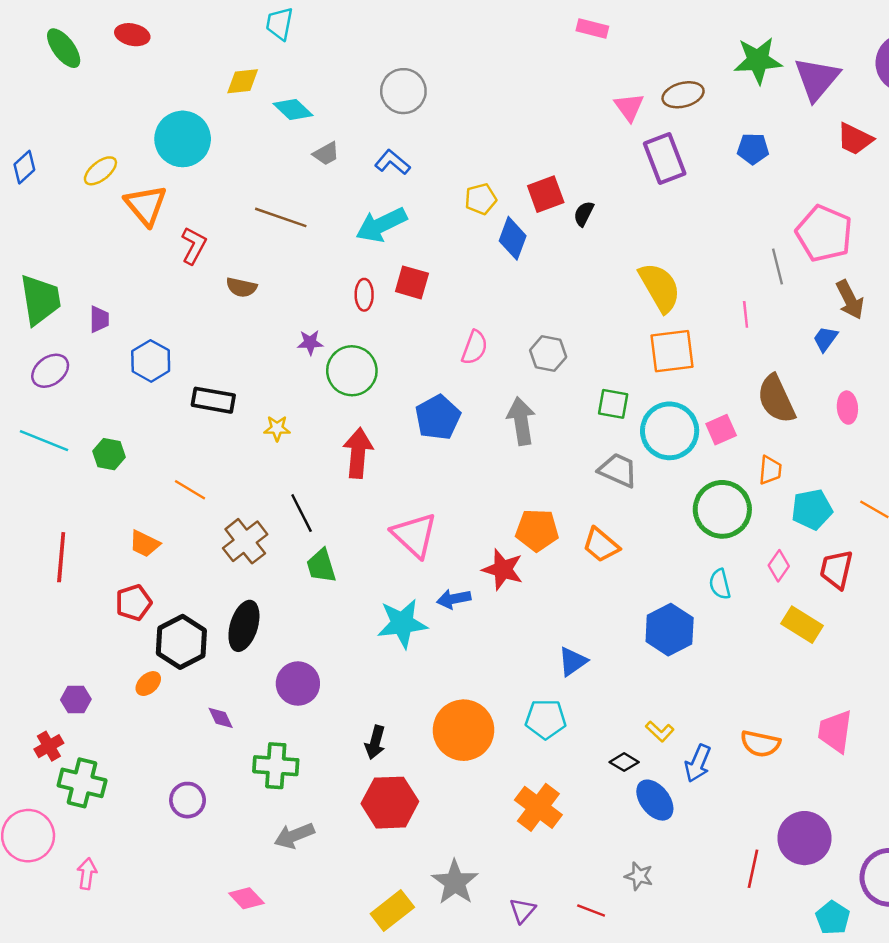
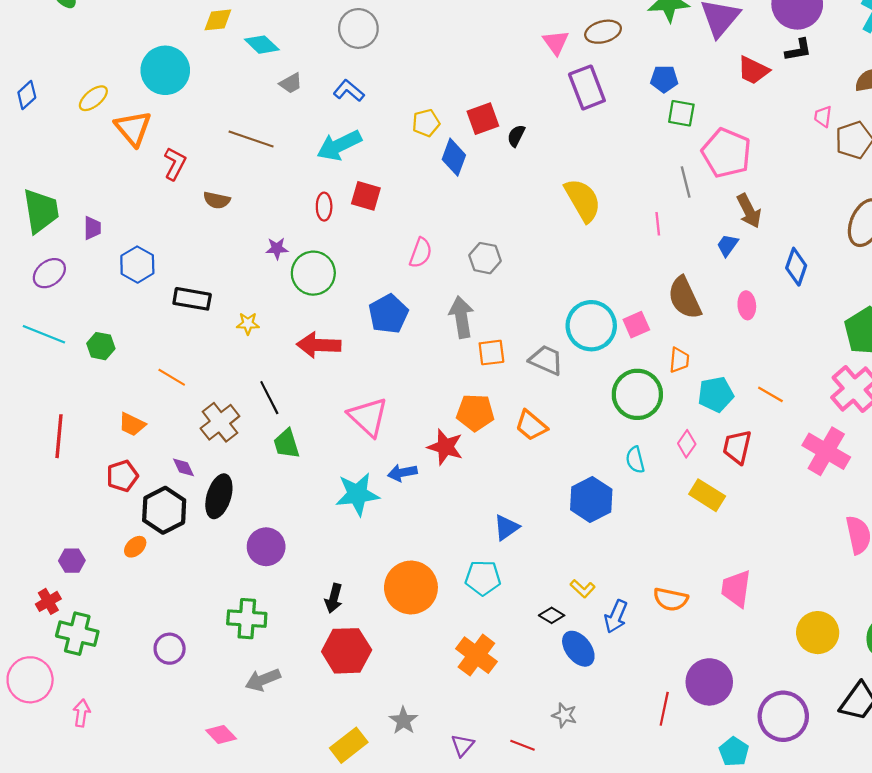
orange square: (672, 351) -> (491, 353), moved, size x0.7
green square: (613, 404) -> (681, 113), moved
red arrow: (358, 453) -> (319, 345), turned -93
purple diamond: (221, 718) -> (183, 467), moved
gray star: (455, 882) -> (403, 721), size x0.7

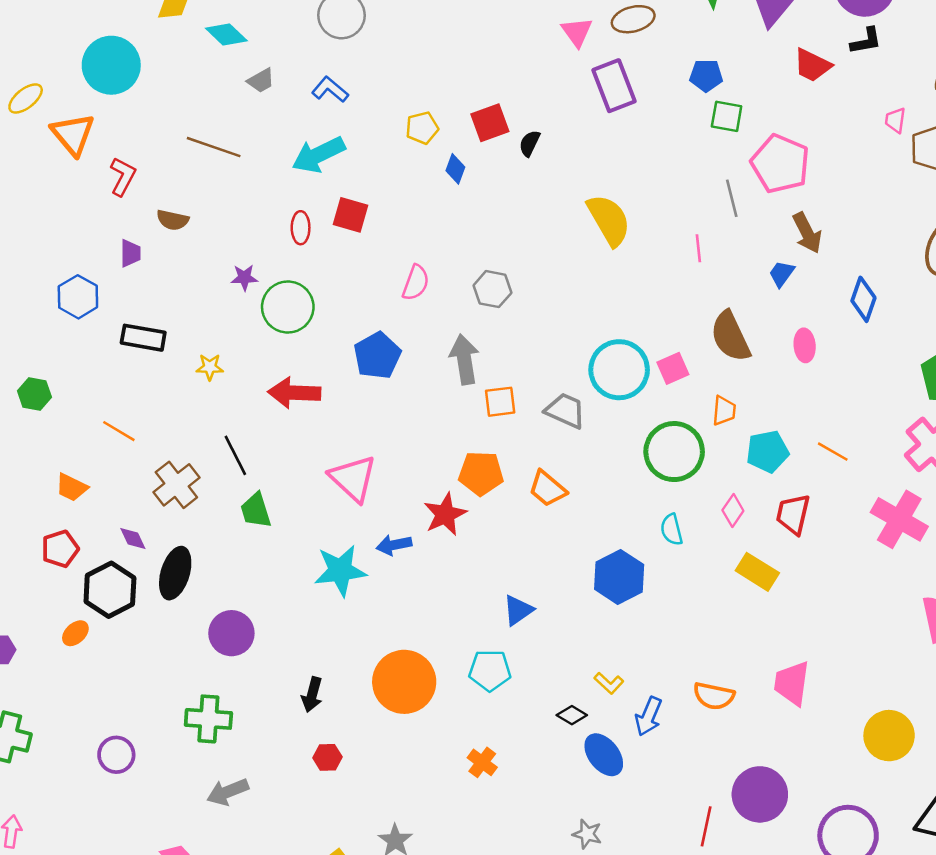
blue diamond: (454, 157) -> (455, 169), size x0.7
purple trapezoid: (92, 228) -> (130, 253), moved
red star: (445, 447) -> (445, 514), turned 30
red hexagon: (347, 651) -> (327, 757), size x0.5
orange cross: (476, 655) -> (482, 762), size x0.6

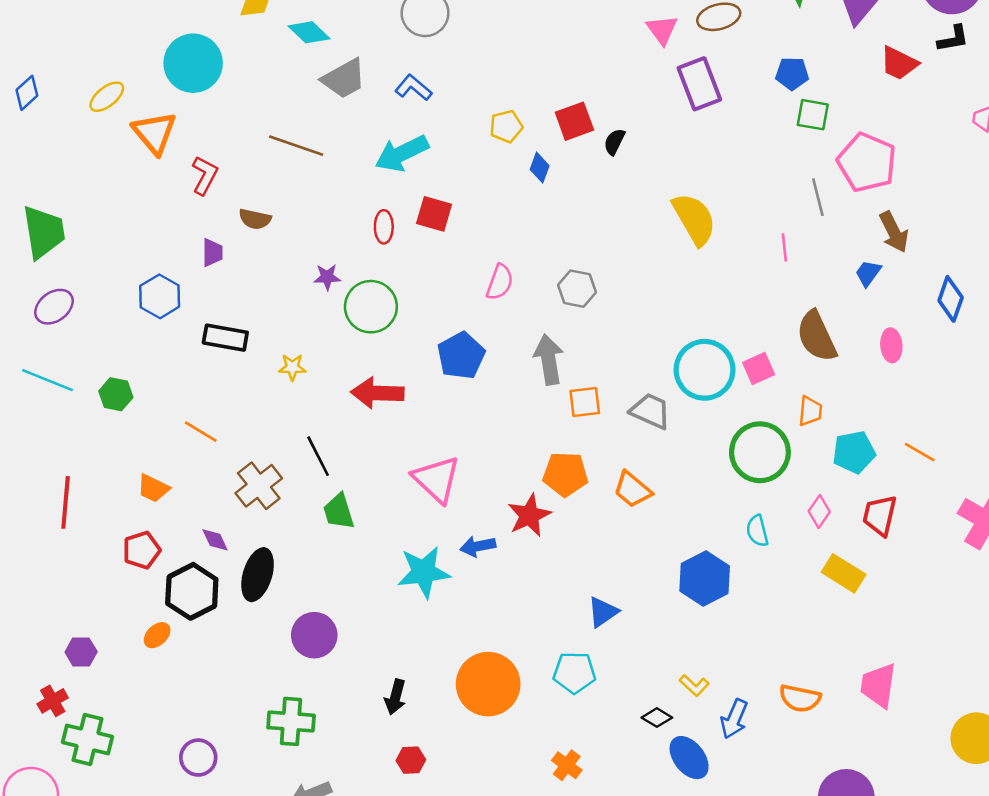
gray trapezoid: (261, 81) -> (344, 79), size x1.6

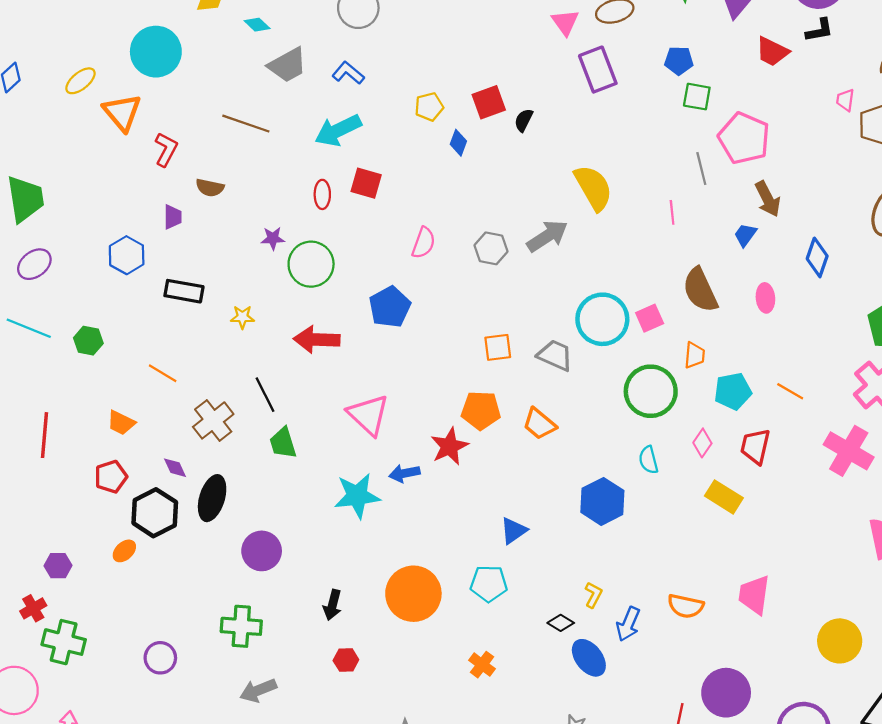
cyan diamond: (309, 32) -> (257, 25), size x0.7
gray arrow: (549, 359) -> (547, 236), moved, turned 66
yellow L-shape: (694, 685) -> (593, 595), turned -105

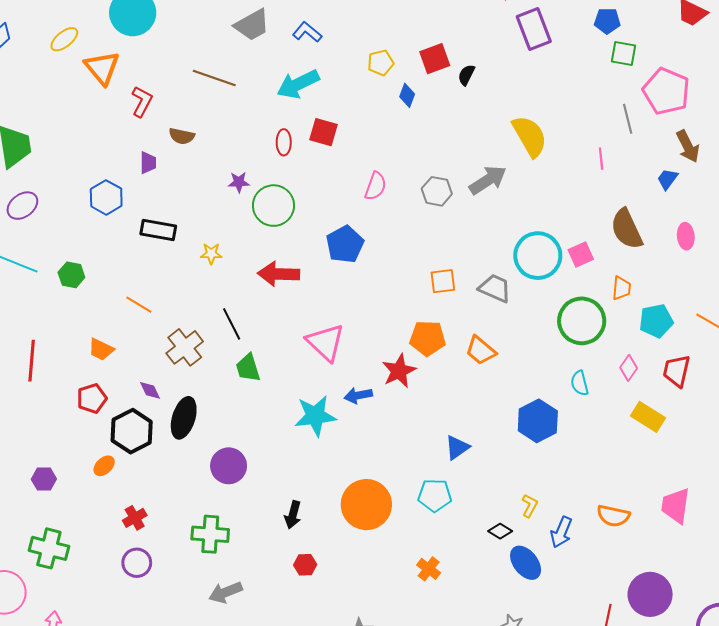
red cross: (33, 608) -> (135, 518), moved

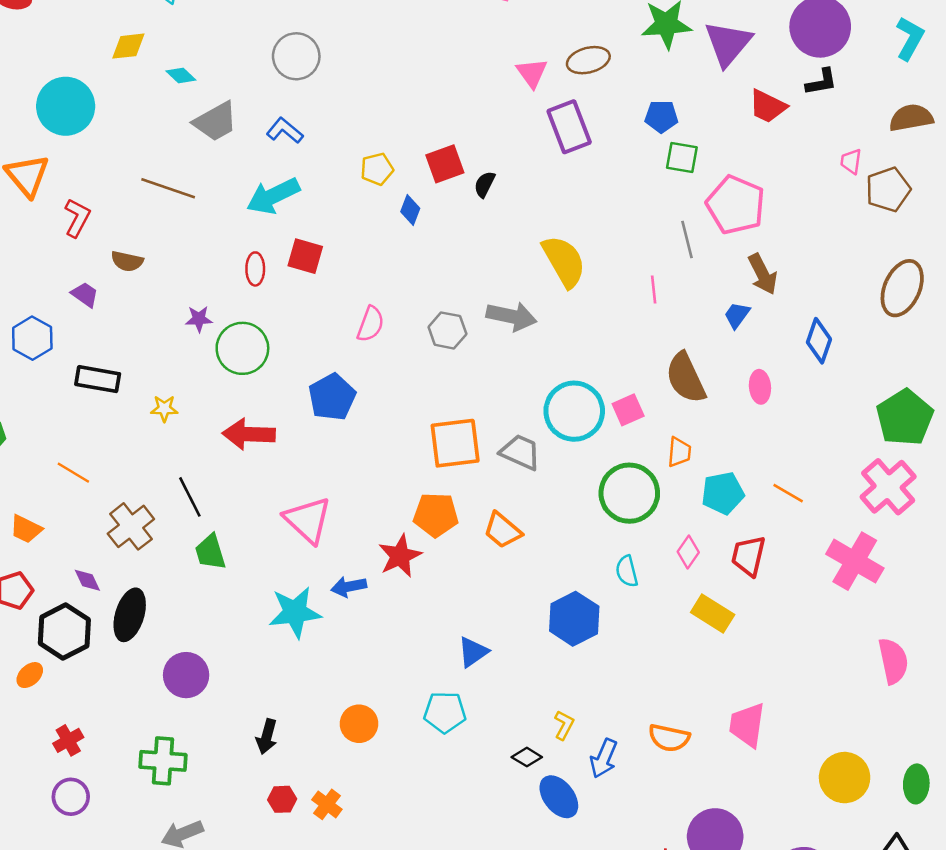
purple trapezoid: (148, 163) -> (85, 295), turned -55
gray arrow: (488, 180) -> (511, 316), turned 45
orange square: (443, 281) -> (455, 443), size x1.6
orange circle: (366, 505) -> (359, 724), size x0.6
orange cross: (429, 569) -> (327, 804), moved

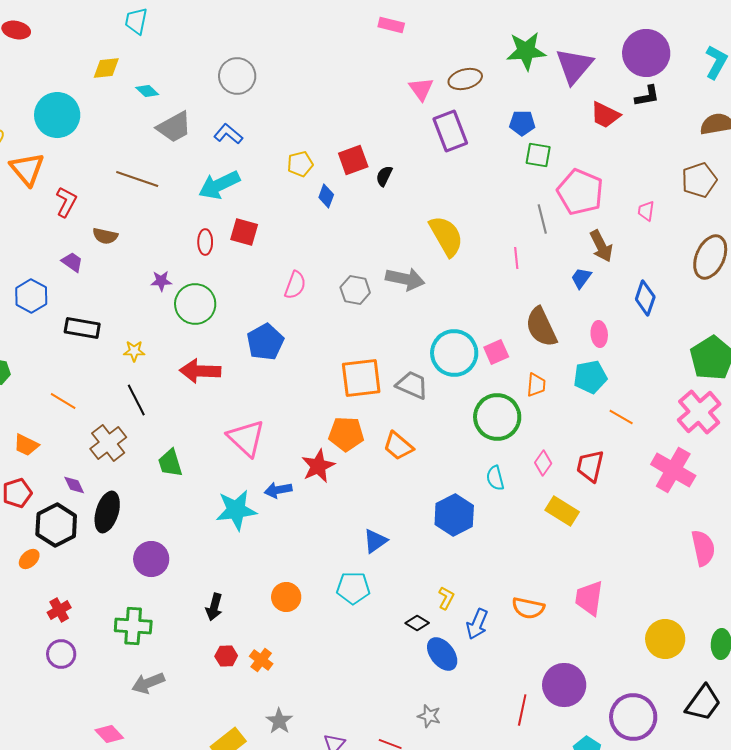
pink trapezoid: (851, 161) -> (646, 211), moved
cyan pentagon: (723, 493) -> (590, 377), moved
black line: (190, 497) -> (136, 400), moved

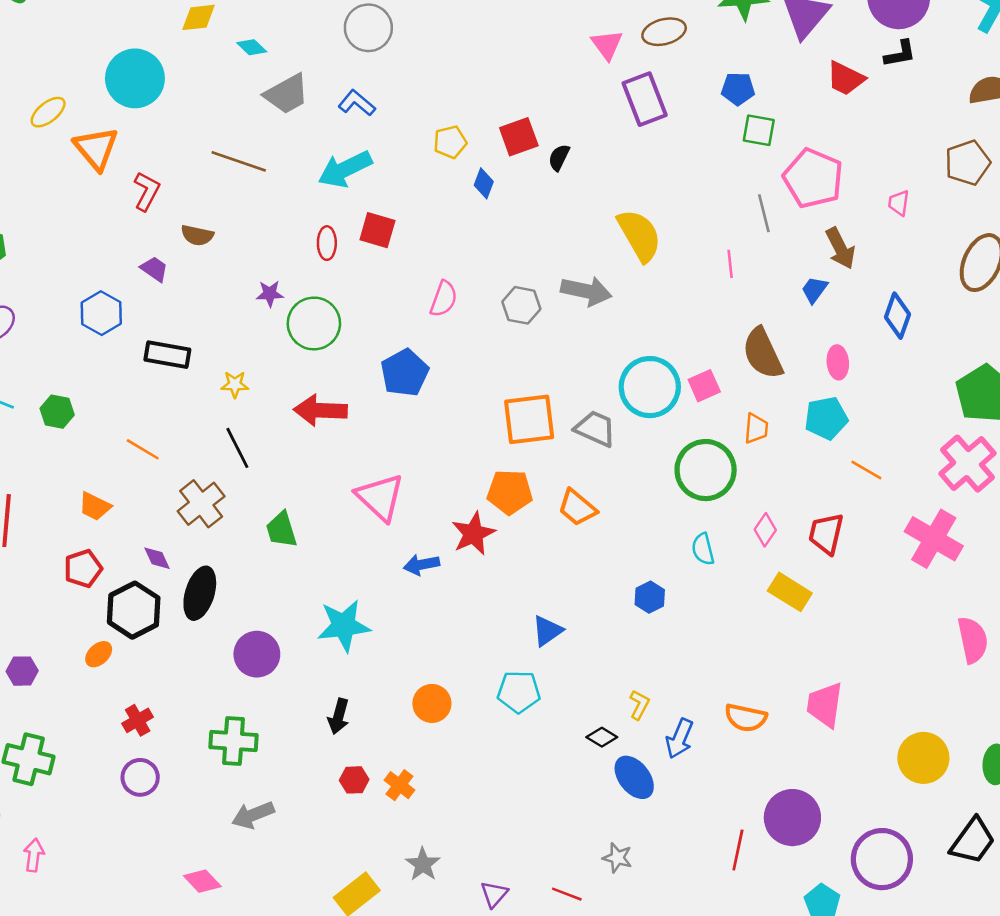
cyan star: (236, 510) -> (344, 626), moved
blue hexagon: (454, 515) -> (650, 597), size x0.6

